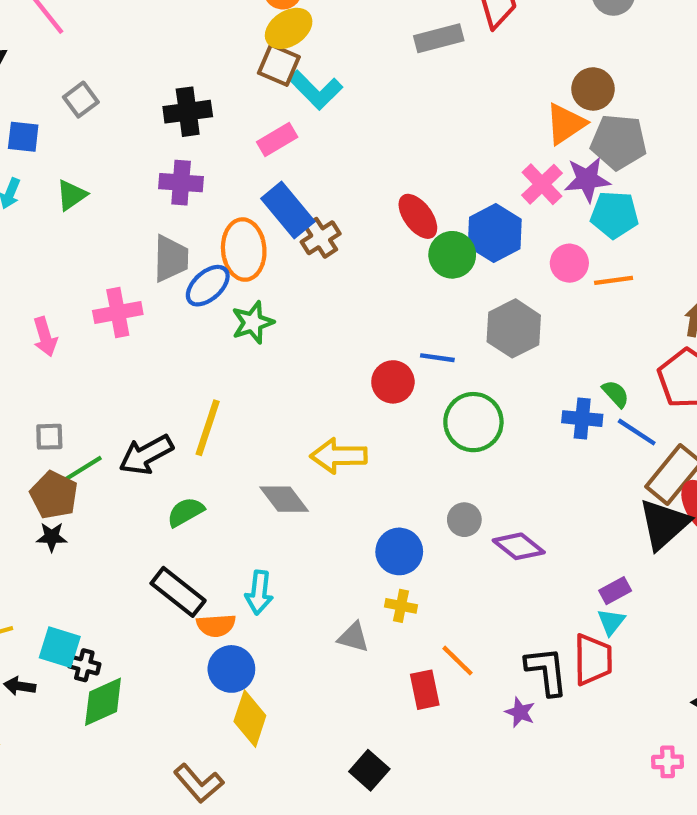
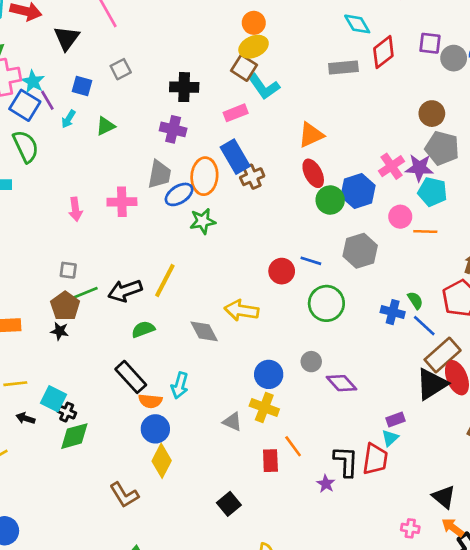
orange triangle: (566, 124) -> (311, 135), moved
yellow cross: (401, 606) -> (264, 408), size x1.5

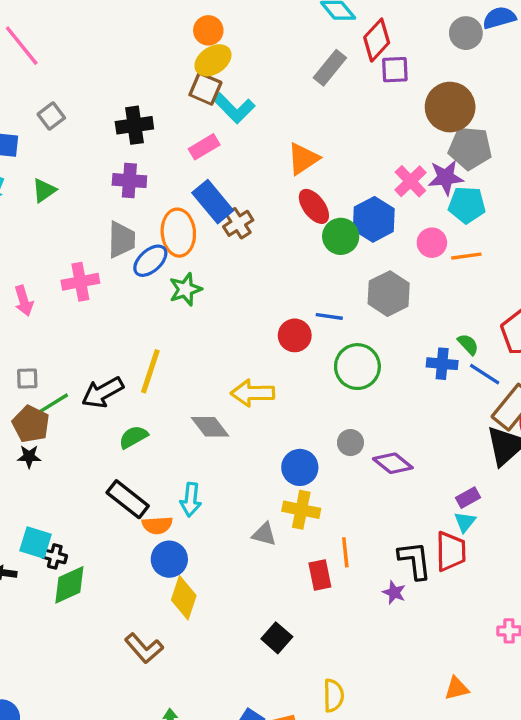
purple square: (430, 43) -> (395, 70), moved
gray rectangle: (343, 68) -> (330, 68), turned -36
brown circle: (432, 114) -> (450, 107), size x1.5
orange line: (293, 446) -> (345, 552), turned 40

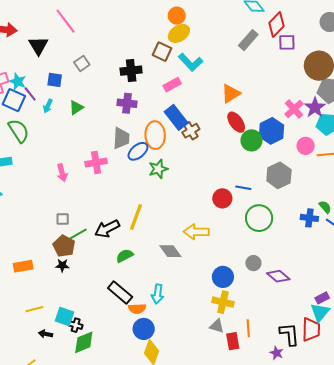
brown square: (205, 89) -> (162, 52), moved
purple star: (446, 178) -> (315, 107), turned -30
cyan triangle: (465, 522) -> (320, 312), size x1.5
gray triangle: (264, 534) -> (217, 326), moved

